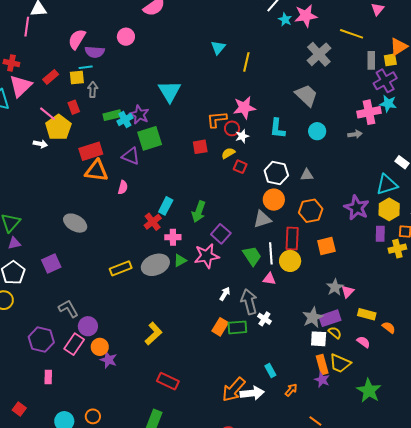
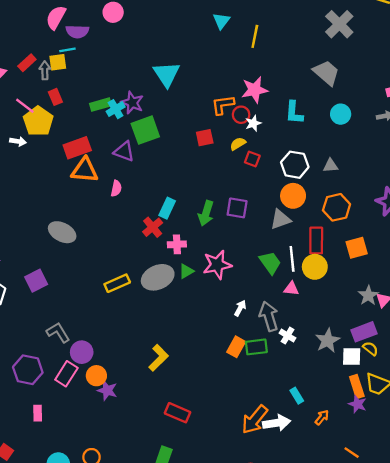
gray arrow: (93, 90) -> (45, 70), moved
purple square: (221, 234) -> (237, 208), moved, turned -30
gray star: (313, 317) -> (328, 341), moved

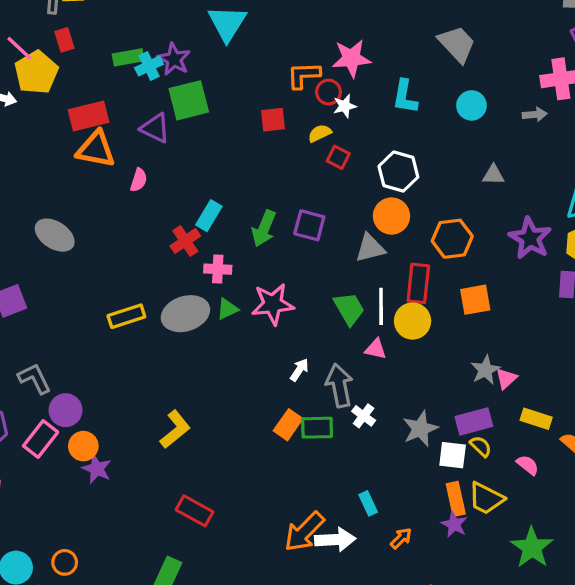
gray triangle: (331, 166) -> (493, 175), moved

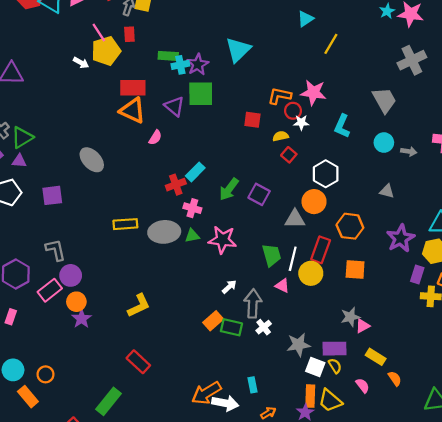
gray arrow: (535, 114) -> (409, 151), moved

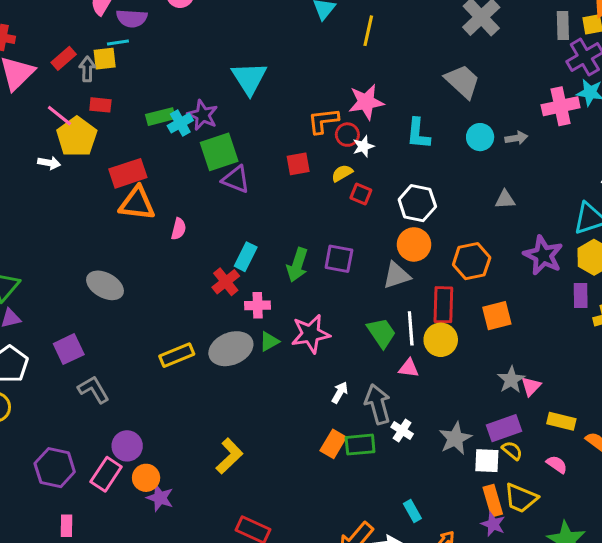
red rectangle: (129, 34) -> (100, 105), turned -63
purple triangle: (174, 106) -> (236, 179), moved
gray L-shape: (56, 250) -> (94, 389), moved

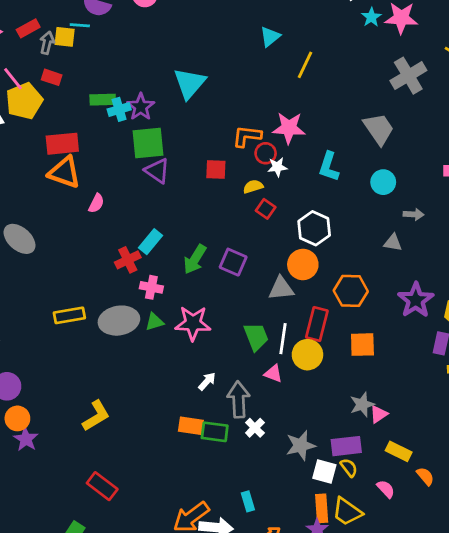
gray arrow: (516, 138) -> (414, 214), moved
orange rectangle: (333, 444) -> (191, 426), turned 55

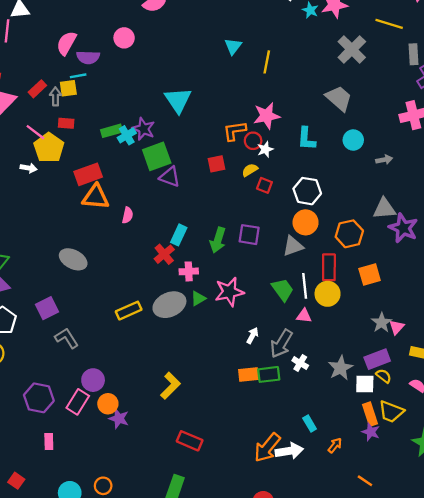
gray triangle: (393, 243) -> (384, 209), moved, size x1.5
gray arrow: (238, 399) -> (281, 344), turned -132

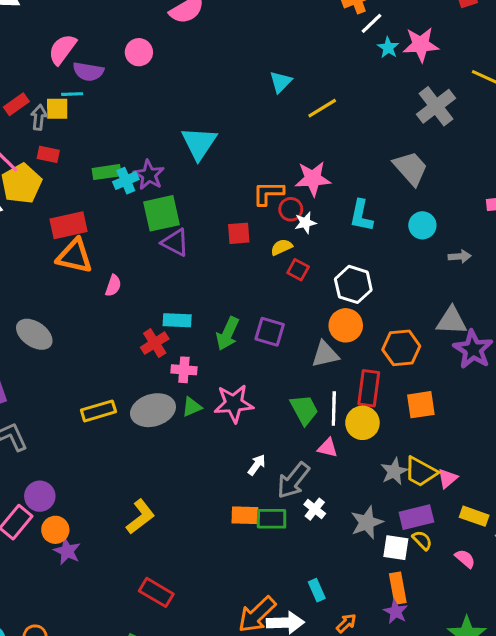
yellow line: (267, 62) -> (322, 108), turned 40
cyan rectangle: (179, 235) -> (177, 320), turned 60
gray star: (382, 323) -> (394, 471), moved
yellow trapezoid: (391, 412) -> (421, 472), moved

